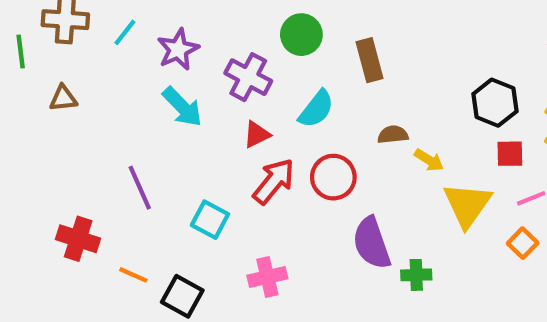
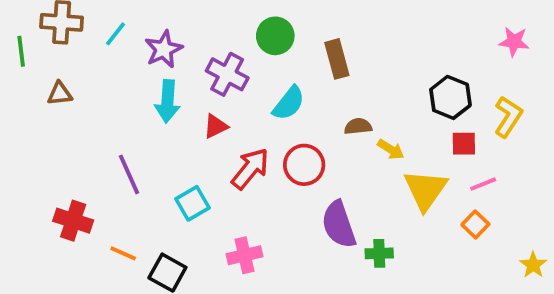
cyan arrow: (182, 107) -> (167, 101), turned 48
red triangle: (257, 135) -> (216, 126), moved
cyan square: (210, 220) -> (192, 203), turned 32

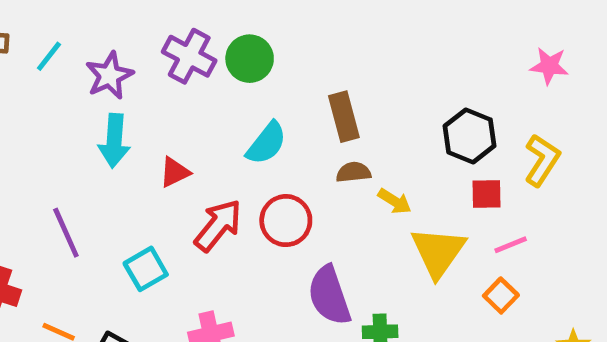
brown rectangle: (337, 59) -> (344, 117), moved
purple cross: (227, 74) -> (189, 56), moved

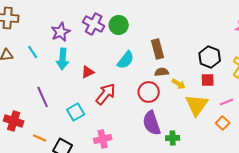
cyan line: (49, 56) -> (33, 52), moved, turned -72
red square: (486, 194) -> (208, 80), moved
red circle: (286, 221) -> (149, 92), moved

